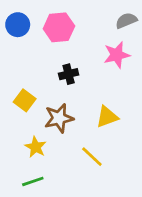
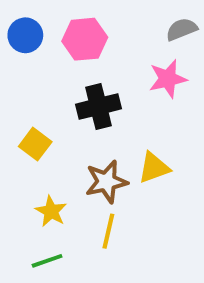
black cross: (69, 74) -> (98, 106), size x1.5
brown star: (59, 118) -> (106, 182), moved
yellow line: (92, 157) -> (108, 231), moved, turned 60

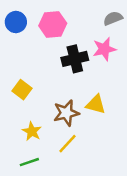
black cross: (98, 106) -> (75, 59), moved
yellow triangle: (154, 168) -> (96, 104), turned 35
yellow line: (108, 231) -> (67, 144), turned 30

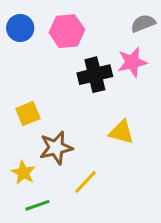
yellow square: (22, 90) -> (28, 114), turned 30
brown star: (66, 113) -> (56, 148), moved
yellow star: (32, 131) -> (23, 173), moved

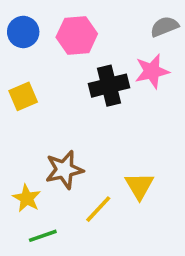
yellow square: (28, 114) -> (23, 96), moved
yellow triangle: (121, 132) -> (139, 186), moved, turned 44

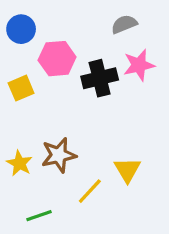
gray semicircle: (164, 27) -> (124, 24), moved
pink hexagon: (77, 36) -> (57, 59), moved
yellow star: (27, 198) -> (19, 163), moved

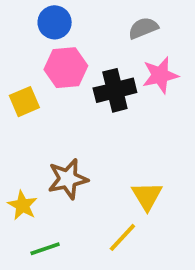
blue circle: (21, 29) -> (55, 22), moved
yellow star: (19, 163) -> (22, 205), moved
yellow line: (90, 191) -> (122, 237), moved

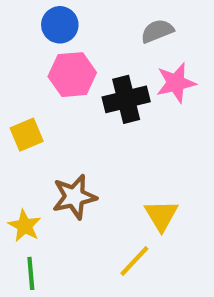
yellow square: (24, 102) -> (27, 135), moved
green line: (45, 249) -> (31, 273), moved, turned -76

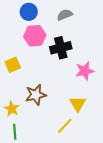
gray semicircle: (157, 31) -> (65, 15), moved
pink star: (176, 83) -> (85, 71), moved

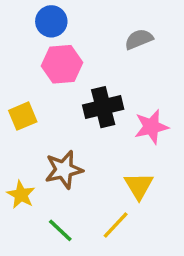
gray semicircle: (65, 15) -> (139, 39), moved
black cross: (61, 48) -> (103, 107), moved
green line: (15, 132) -> (60, 230), moved, turned -42

